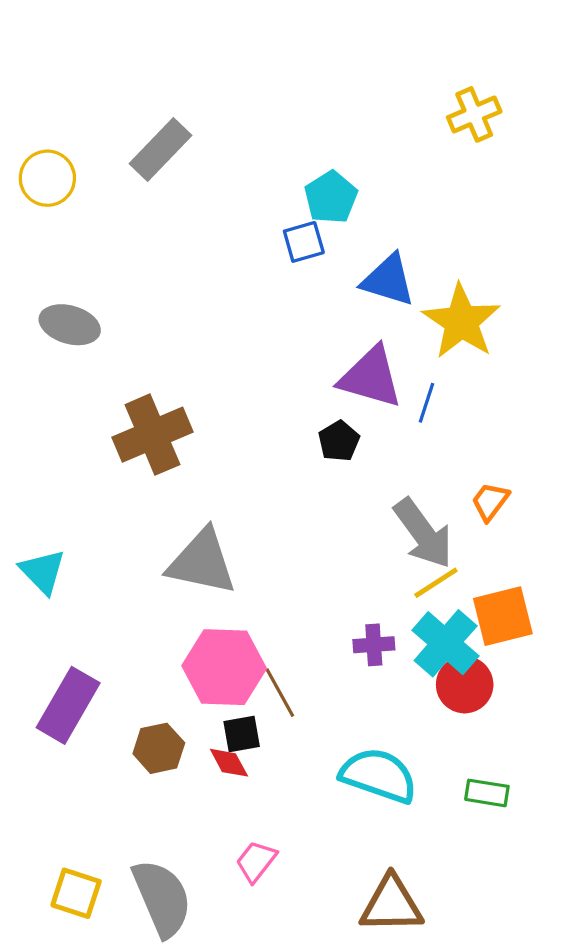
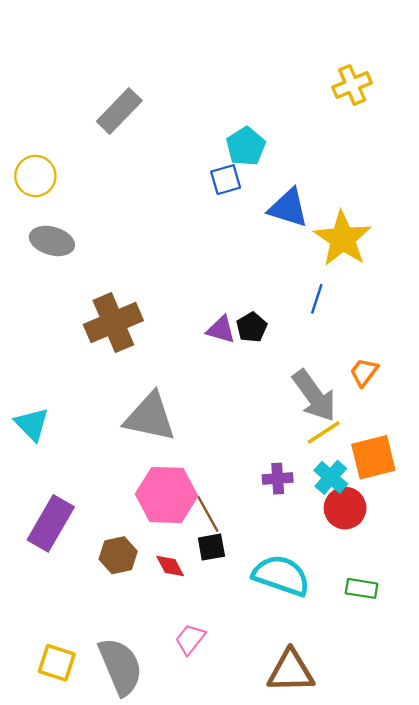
yellow circle: (47, 178) -> (35, 176), moved
purple triangle: (371, 377) -> (221, 330), moved, size x0.6
cyan cross: (446, 643) -> (331, 477), size x0.7
black square: (242, 734) -> (211, 547), moved

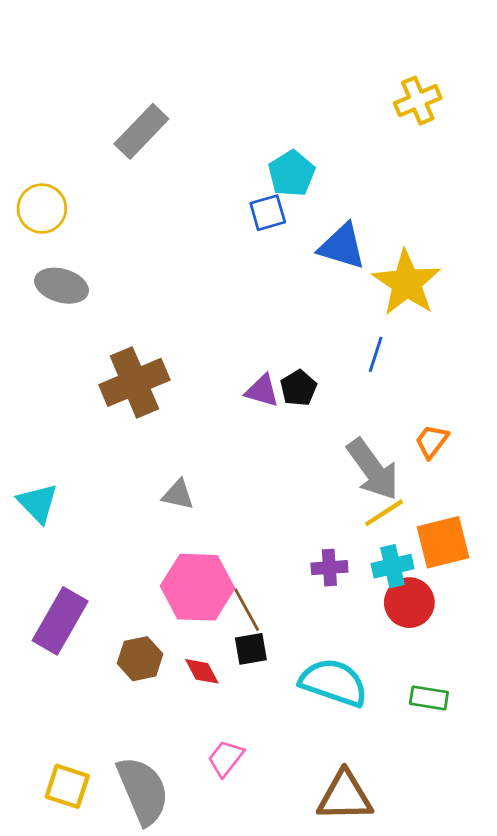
gray triangle: (150, 417) -> (178, 495), size x0.5
cyan cross: (331, 477) -> (392, 566), turned 36

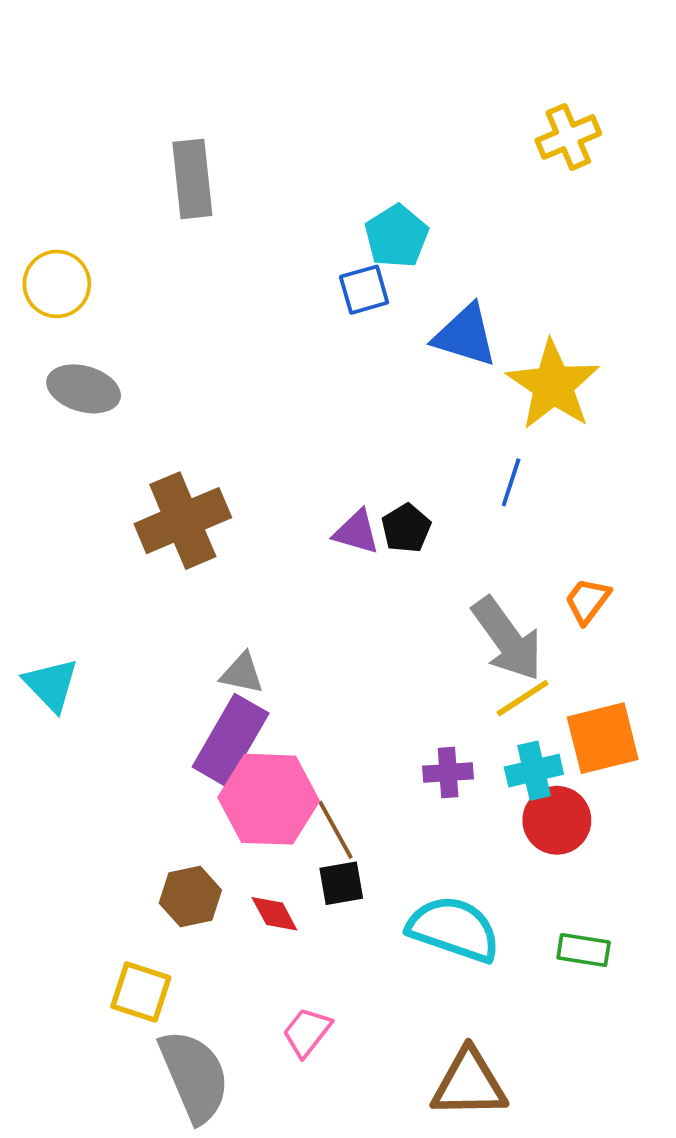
gray rectangle: (141, 131) -> (192, 179), turned -50
purple rectangle: (60, 621) -> (231, 740), moved
yellow square: (67, 786) -> (141, 992), moved

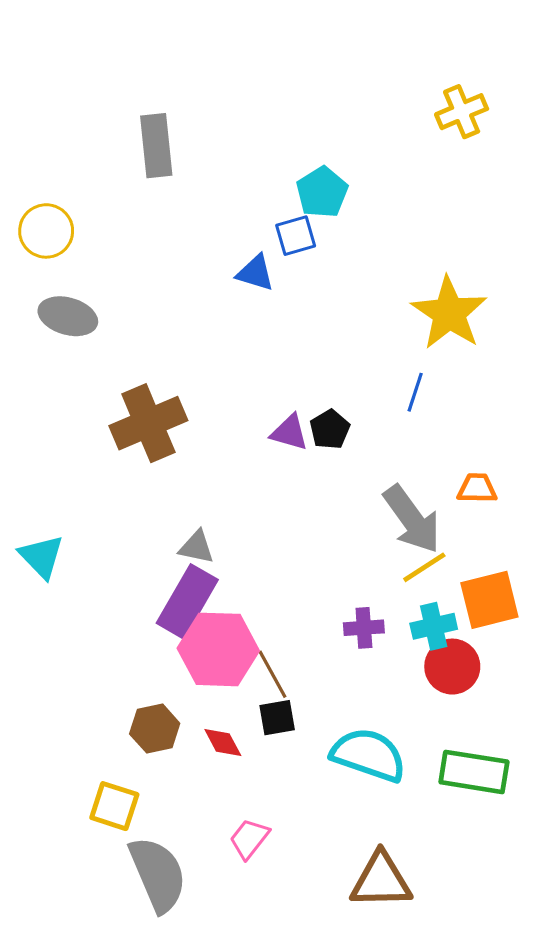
blue triangle: (465, 335) -> (255, 273), moved, size x0.7
orange trapezoid: (587, 601) -> (477, 488), turned 54
green rectangle: (584, 950) -> (474, 772), size x1.6

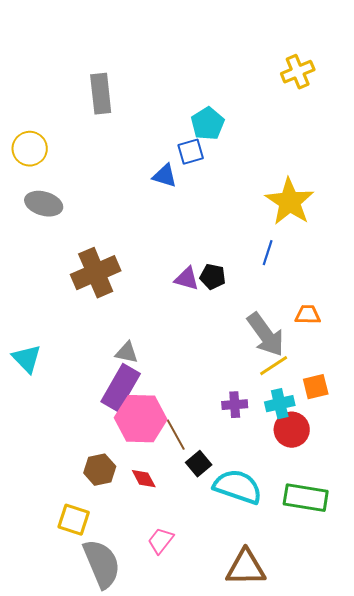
black pentagon: (330, 429) -> (213, 277), turned -30
orange square: (489, 600) -> (316, 387), size x0.7
black square: (277, 718) -> (199, 464), moved, turned -30

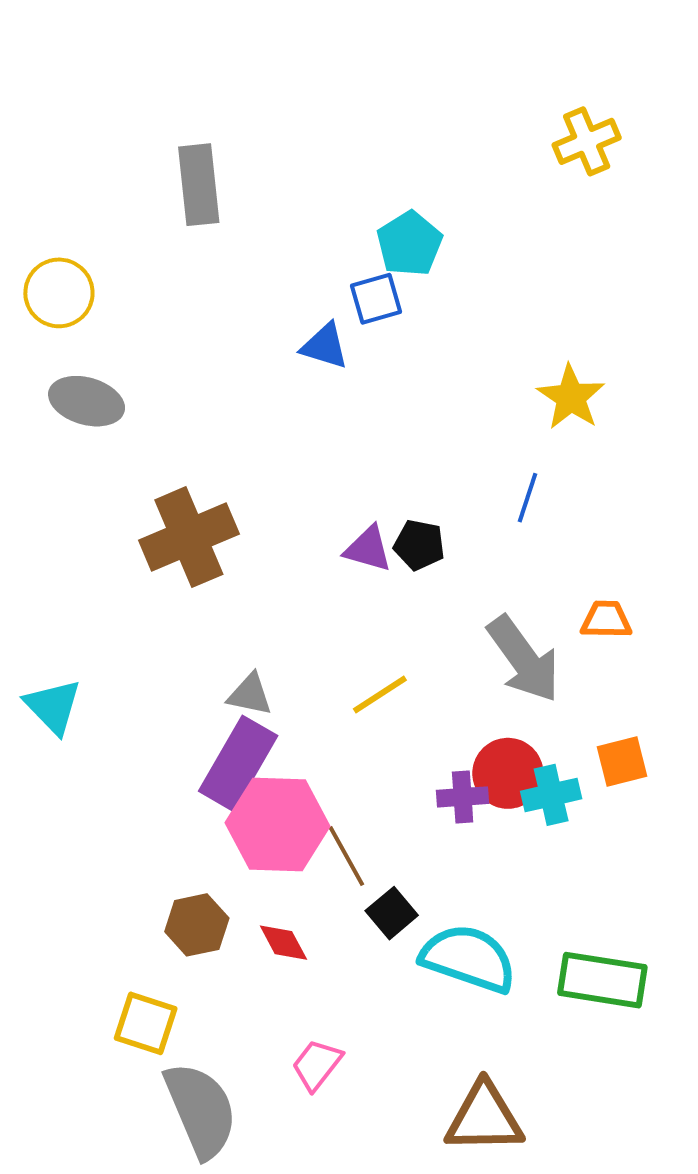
yellow star: (290, 202) -> (571, 397), size x0.7
yellow line: (274, 366) -> (380, 695), moved
red circle: (292, 430) -> (508, 773), moved

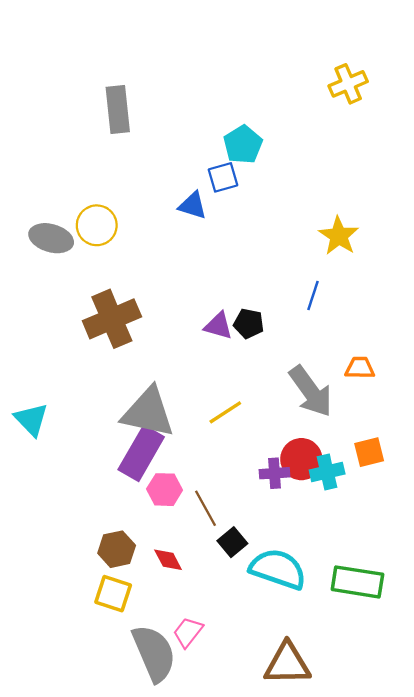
yellow circle: (59, 293) -> (97, 225), moved
gray triangle: (250, 695) -> (148, 412), size x2.0
pink hexagon: (277, 824) -> (165, 490), size x0.6
yellow square: (146, 1023) -> (113, 594), moved
gray semicircle: (201, 1110) -> (154, 653), moved

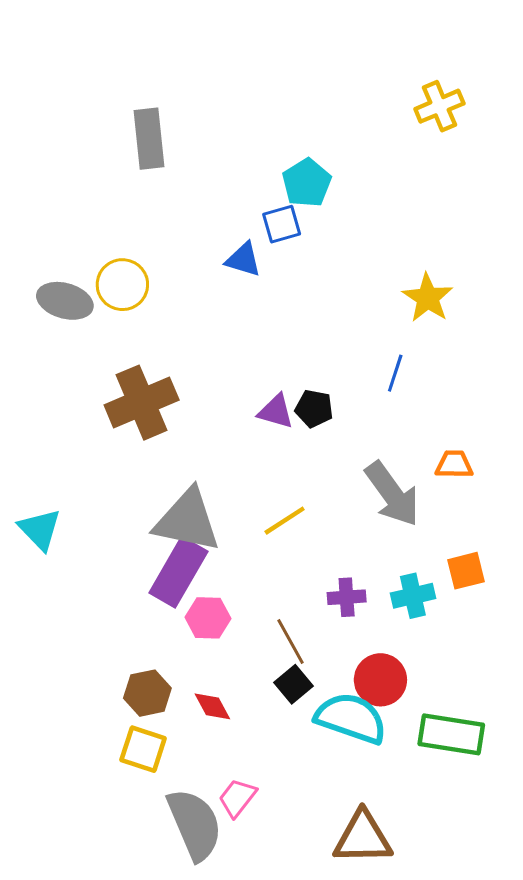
red circle: (301, 459) -> (380, 680), moved
brown line: (205, 508) -> (291, 641), moved

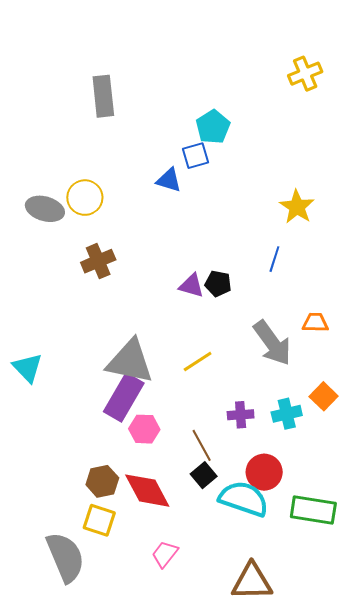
brown cross: (142, 403) -> (98, 261), moved, size x0.7
orange square: (466, 571) -> (324, 396), turned -32
red diamond: (212, 706) -> (147, 491), size x1.8
gray semicircle: (195, 824) -> (65, 557), moved

